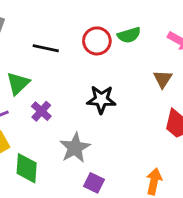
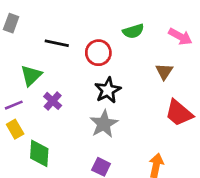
red circle: (97, 41) -> (98, 53), moved
black star: (101, 99) -> (108, 90), turned -30
gray star: (75, 148) -> (104, 124), moved

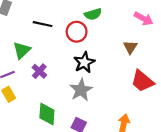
green semicircle: (133, 31) -> (93, 14), moved
green diamond: (39, 153) -> (47, 114), moved

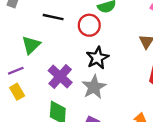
purple cross: (39, 71) -> (60, 76), moved, size x1.5

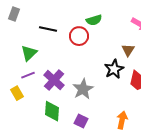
black star: (97, 58) -> (114, 69), moved
purple line: (16, 71) -> (28, 75), moved

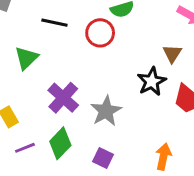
purple line: (28, 75) -> (25, 148), moved
green diamond: (52, 111) -> (60, 143), turned 40

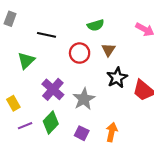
red circle: (100, 33) -> (80, 53), moved
brown triangle: (172, 54) -> (108, 50), moved
orange arrow: (163, 157) -> (112, 132), moved

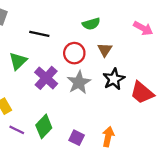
purple cross: (53, 89) -> (46, 78), moved
gray star: (84, 99) -> (79, 82), moved
purple line: (25, 126) -> (17, 130), turned 48

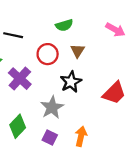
black star: (114, 79) -> (71, 82), moved
gray star: (79, 82) -> (52, 107), moved
red trapezoid: (142, 93) -> (114, 93), turned -85

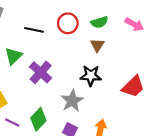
green semicircle: (64, 25) -> (99, 22), moved
red circle: (48, 54) -> (68, 23), moved
black star: (71, 82) -> (91, 76), turned 30

